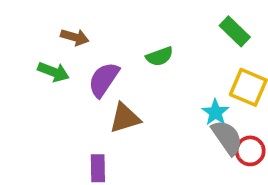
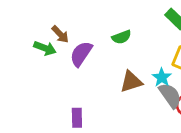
brown arrow: (75, 37) -> (60, 34), moved, turned 30
brown triangle: (125, 118) -> (131, 82), moved

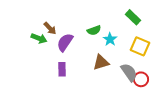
cyan star: (162, 77) -> (110, 39), moved
purple rectangle: (77, 118) -> (62, 69), moved

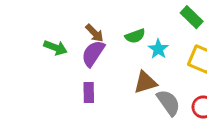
brown arrow: (50, 28) -> (95, 33), moved
gray semicircle: (129, 72) -> (168, 103), moved

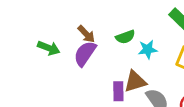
cyan star: (158, 49) -> (148, 49), turned 30
purple rectangle: (89, 93) -> (118, 91), moved

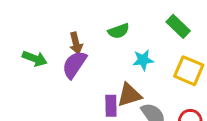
brown arrow: (86, 34) -> (76, 43), turned 30
green semicircle: (125, 37) -> (119, 31), moved

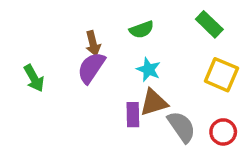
green arrow: (35, 58) -> (34, 78), moved, turned 40
cyan star: (143, 60) -> (149, 69), moved, turned 30

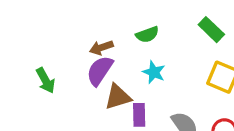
brown arrow: (93, 43) -> (101, 48), turned 85
brown triangle: (154, 102) -> (118, 97), moved

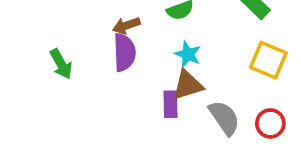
purple semicircle: (100, 71) -> (124, 52), turned 144
brown triangle: (118, 97) -> (188, 85), moved

